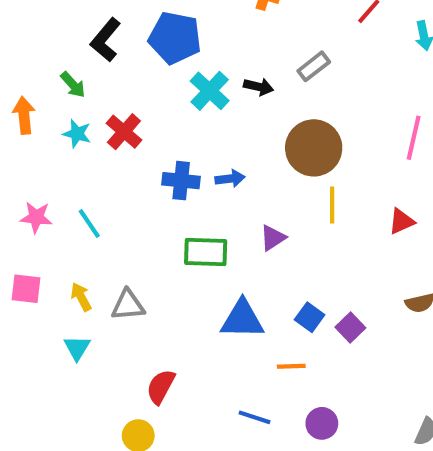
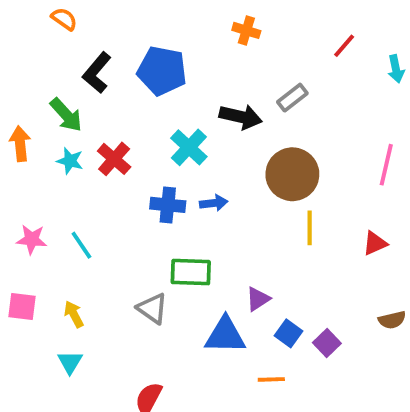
green arrow: (73, 85) -> (66, 115), size x1.4
black arrow: (259, 87) -> (241, 117), size x1.5
cyan cross: (210, 91) -> (189, 147), moved
purple triangle: (273, 238) -> (258, 299), moved
gray triangle: (128, 305) -> (152, 308), moved, turned 40

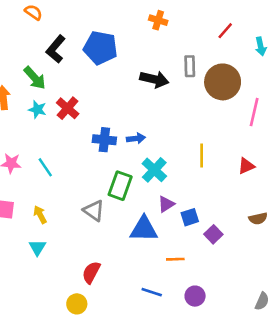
gray rectangle: (292, 98) -> (190, 66), turned -54
cyan cross: (189, 147) -> (154, 170), moved
brown circle: (292, 174) -> (223, 82), moved
green rectangle: (191, 272) -> (120, 186), turned -72
blue square: (289, 333) -> (190, 217), moved, turned 36

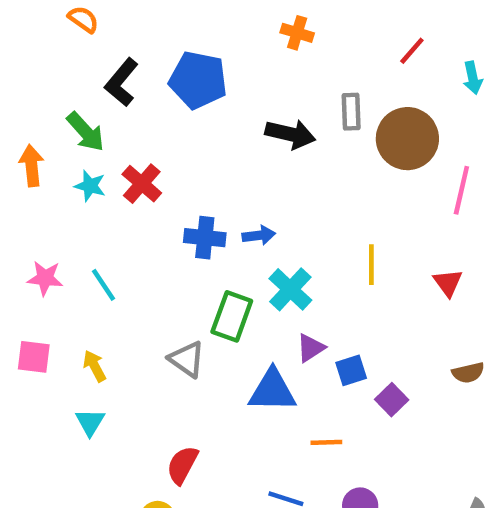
red triangle: (246, 166) -> (448, 283), turned -42

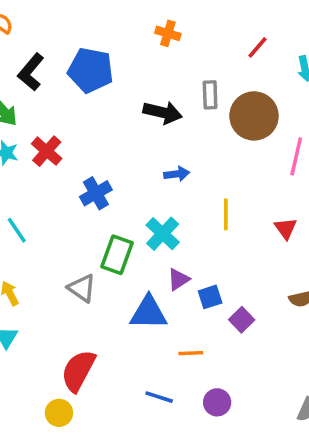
blue arrow: (259, 235) -> (177, 174), moved
blue cross: (205, 238) -> (96, 193), turned -36
red semicircle: (182, 465) -> (78, 371), size x1.4

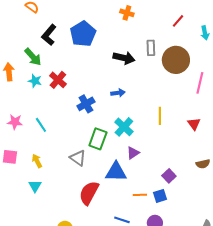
blue pentagon: (91, 70) -> (83, 34), turned 30
blue arrow: (177, 174) -> (118, 93), moved
blue square: (210, 297) -> (160, 196), moved
red semicircle: (78, 371) -> (89, 193), moved

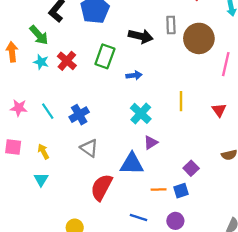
blue cross: (86, 104) -> (79, 115), moved
green rectangle: (98, 139) -> (105, 56), moved

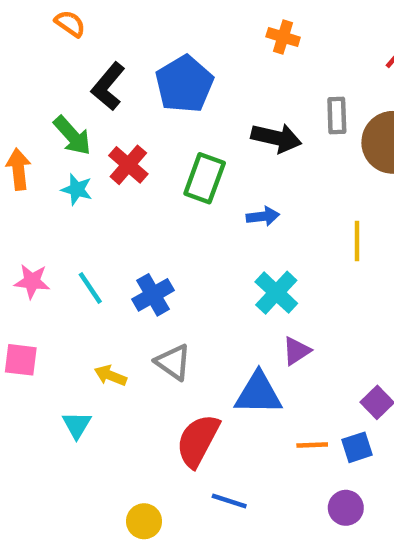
red cross: (67, 61) -> (128, 165), moved
yellow line: (181, 101) -> (357, 241), moved
yellow arrow: (43, 151) -> (110, 376), moved, turned -40
blue line: (138, 218) -> (229, 501), moved

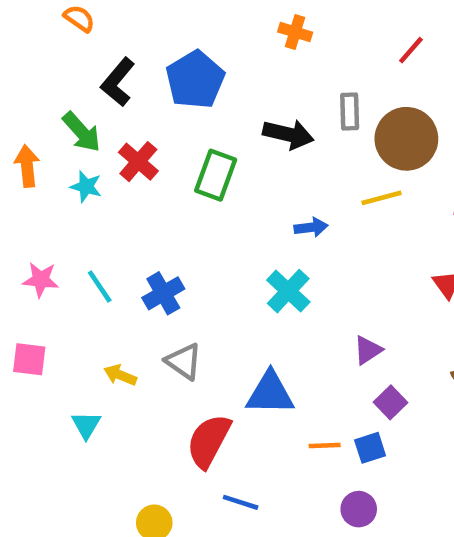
blue arrow: (263, 216) -> (311, 227), moved
yellow line: (357, 241) -> (381, 198), moved, turned 75
purple triangle: (296, 351) -> (368, 350), moved

